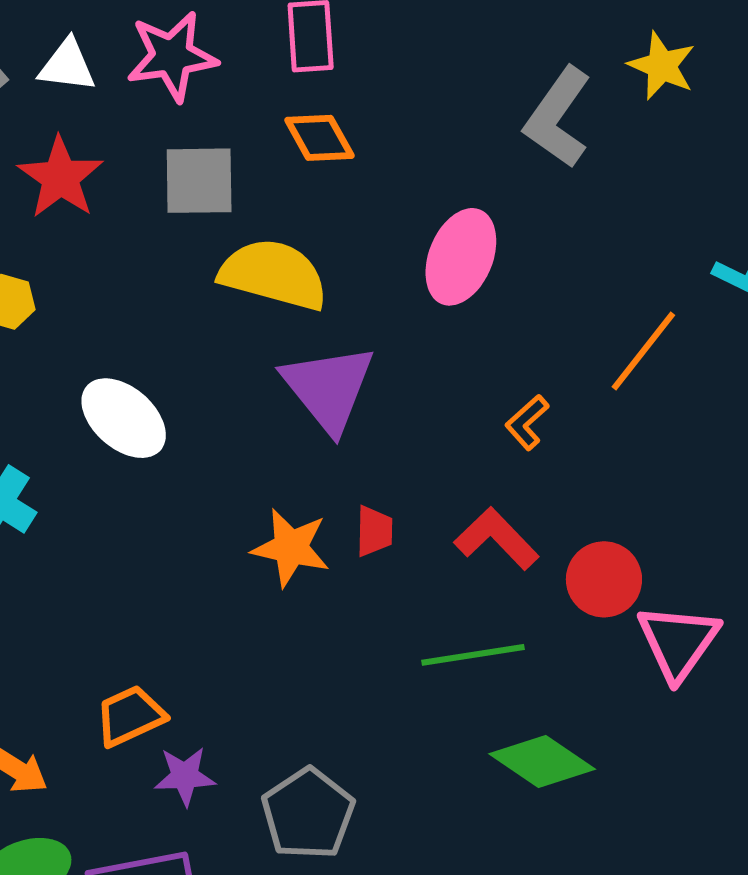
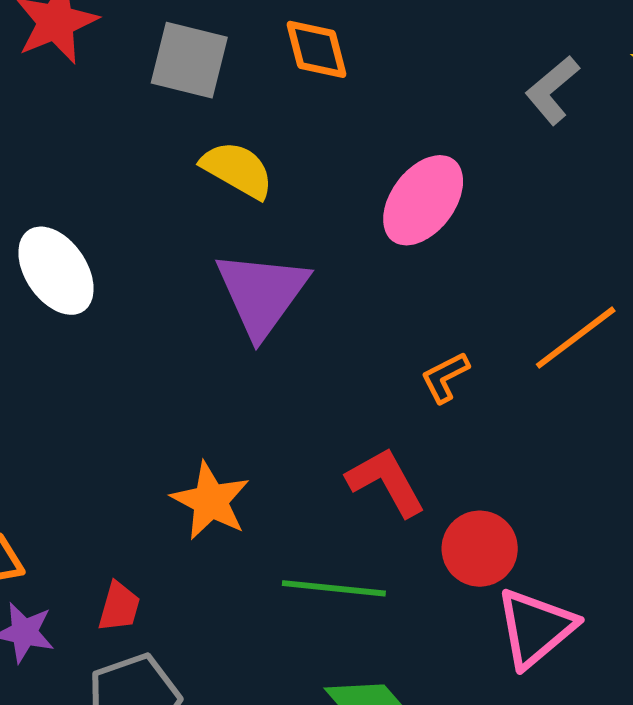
gray L-shape: (558, 117) -> (552, 90), size x0.7
yellow semicircle: (274, 274) -> (237, 170), size x0.7
red trapezoid: (374, 531) -> (119, 607), moved
orange star: (291, 548) -> (210, 501), moved

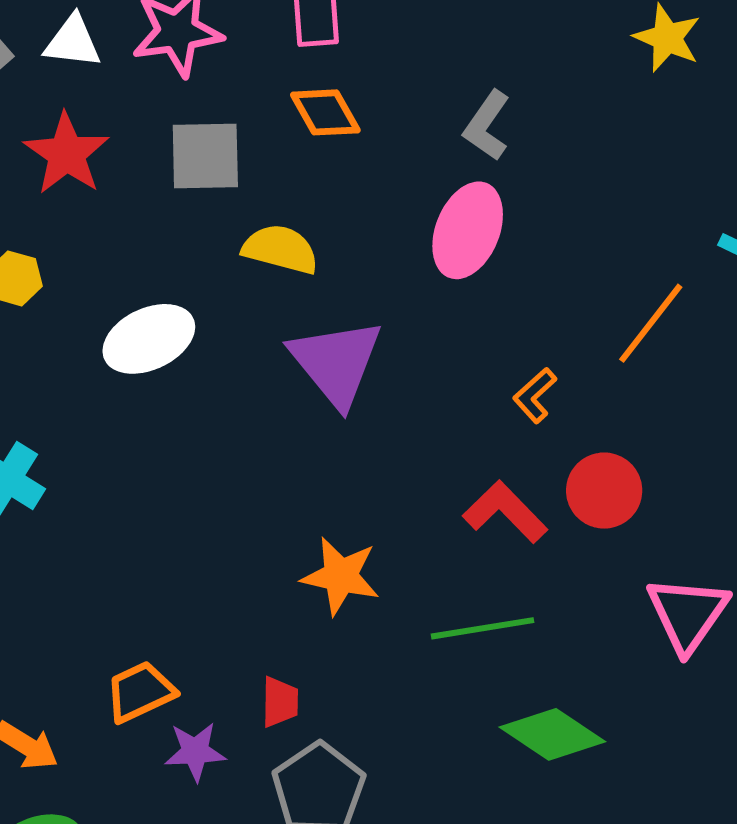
gray L-shape: (552, 90) -> (487, 126), moved
white ellipse: (56, 271) -> (149, 339), moved, turned -66
red circle: (480, 549) -> (604, 491), moved

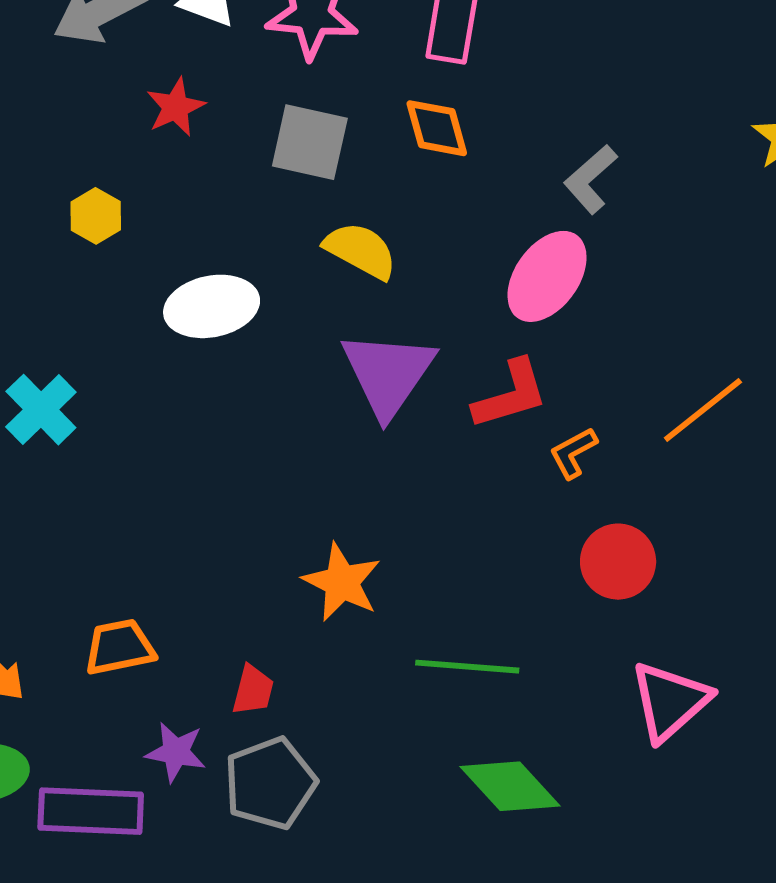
red star: (67, 154) -> (176, 107), size x0.7
red L-shape: (505, 512) -> (511, 394), moved, turned 104
purple star: (195, 752) -> (176, 752), moved

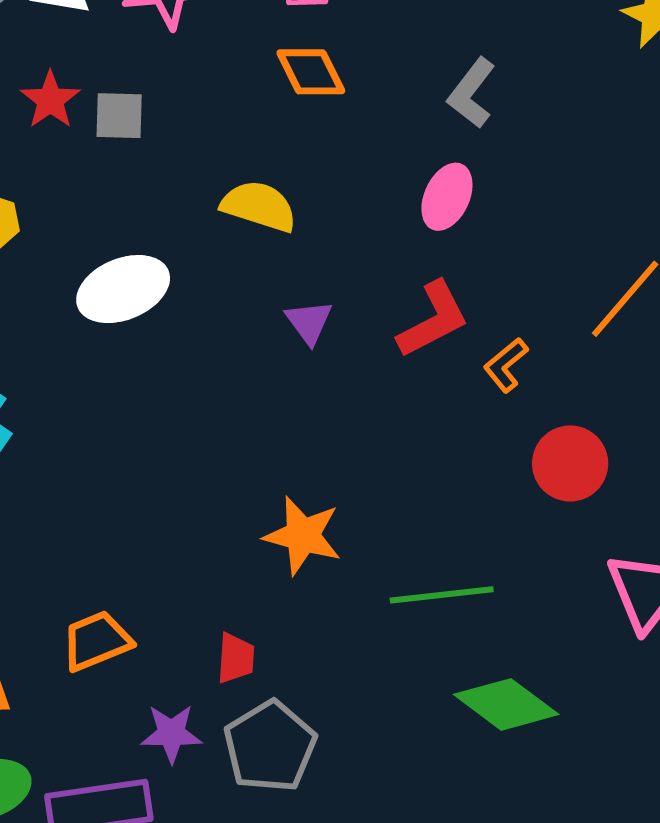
gray square: (310, 142) -> (119, 116), moved, size x0.7
pink ellipse: (547, 276) -> (447, 197), size x0.7
purple triangle: (388, 374) -> (309, 322), size x0.5

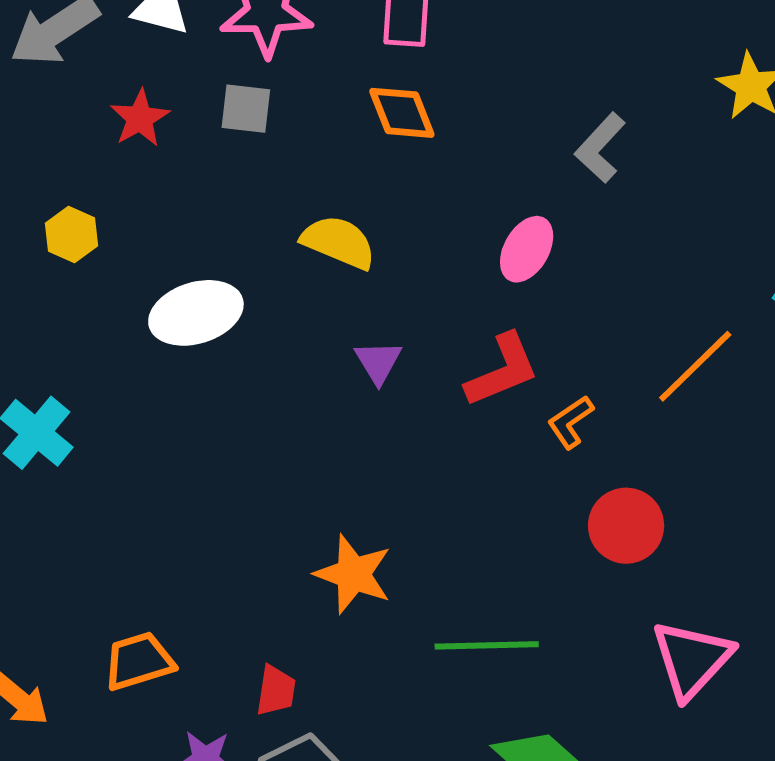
gray L-shape: (471, 93) -> (600, 148), moved
gray square: (119, 116) -> (246, 109), moved

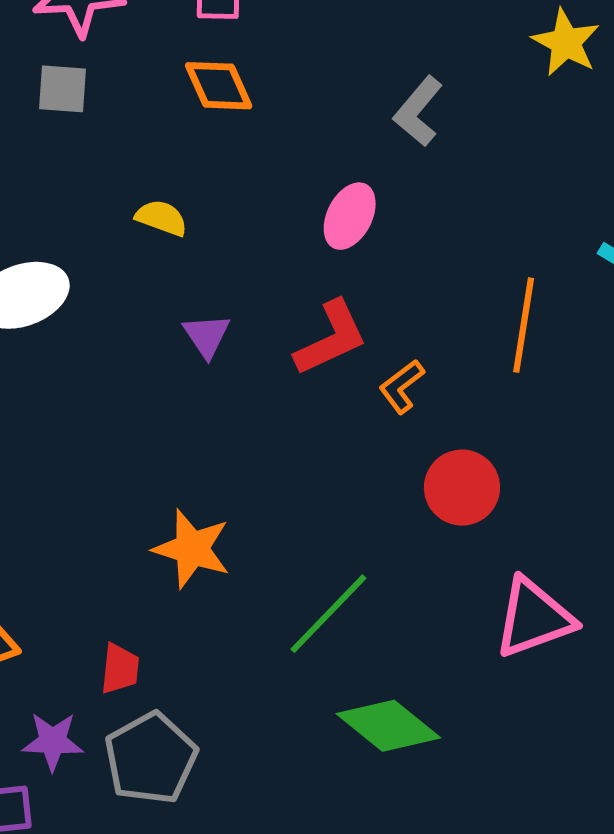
yellow semicircle: (339, 242) -> (161, 218), size x0.7
orange line: (695, 366) -> (524, 325), turned -34
green line: (487, 645) -> (328, 614), turned -42
pink triangle: (692, 659) -> (534, 618), turned 30

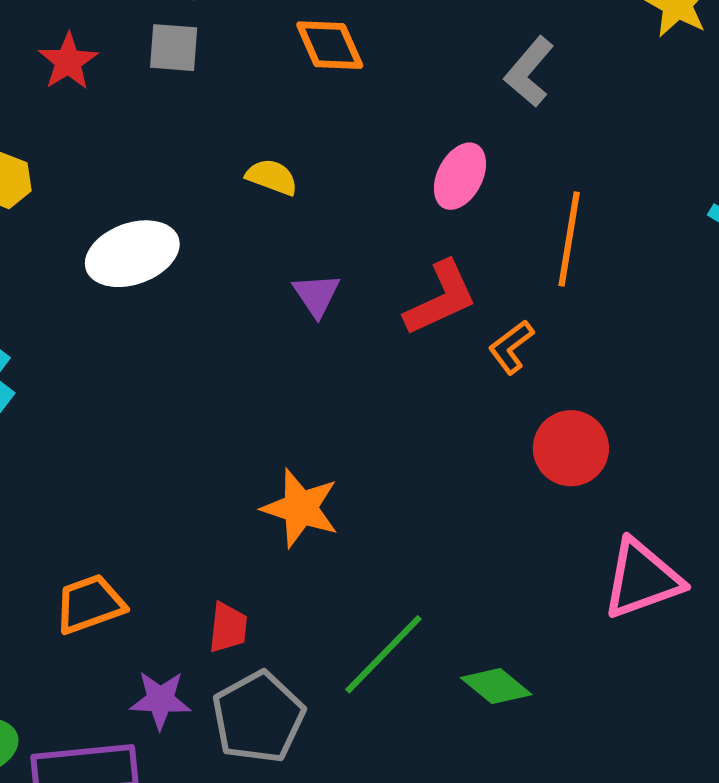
orange line: (524, 325) -> (569, 239), moved
green line: (328, 614) -> (383, 654), moved
green diamond: (388, 726) -> (496, 686), size x0.7

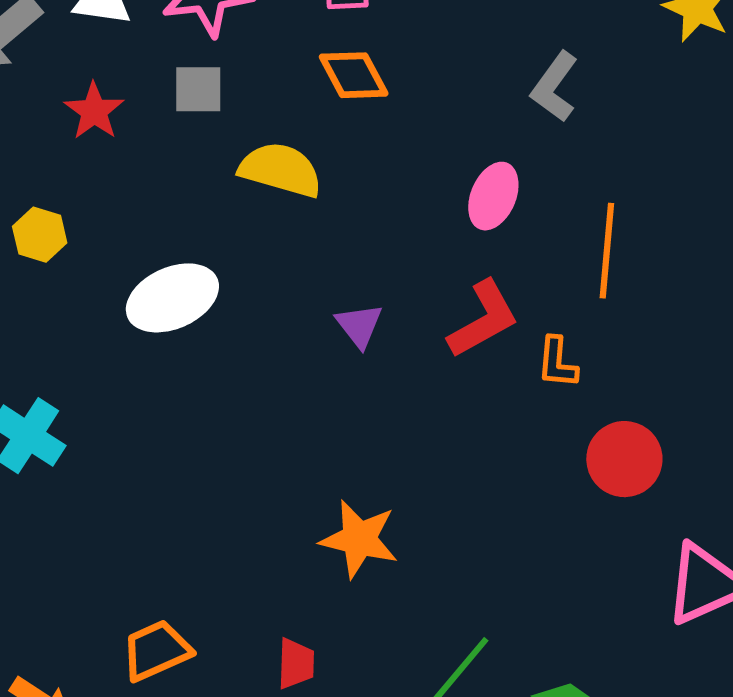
yellow semicircle: (272, 177) -> (281, 170), moved, size x1.6
orange L-shape: (511, 347) -> (557, 363), turned -44

